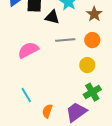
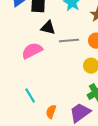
black triangle: (52, 17) -> (48, 28), moved

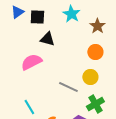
gray line: (69, 41) -> (68, 87), moved, turned 30

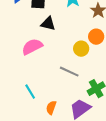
yellow circle: (90, 77) -> (81, 49), moved

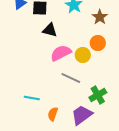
pink semicircle: (32, 47) -> (61, 53), moved
cyan line: (30, 92) -> (32, 98), turned -49

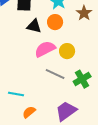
orange circle: (98, 43) -> (55, 22), moved
green cross: (98, 95) -> (82, 79), moved
orange semicircle: (53, 114) -> (29, 112), moved, turned 32

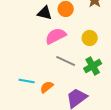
yellow circle: (67, 51) -> (90, 38), moved
orange semicircle: (29, 112) -> (47, 87), moved

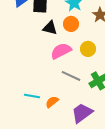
yellow circle: (90, 38) -> (88, 49), moved

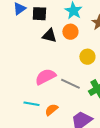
pink semicircle: (61, 51) -> (45, 77), moved

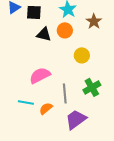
gray line: (70, 84) -> (65, 93), moved, turned 60

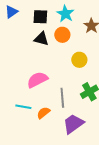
black square: (34, 12) -> (40, 17), moved

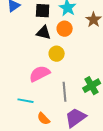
yellow circle: (79, 60) -> (57, 54), moved
orange semicircle: (43, 113) -> (44, 119), moved, turned -96

